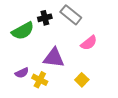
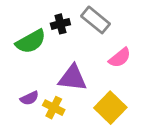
yellow square: (82, 80) -> (110, 108), size x1.6

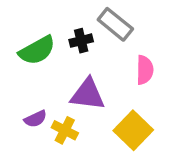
black cross: (60, 24) -> (81, 41), moved
pink semicircle: (120, 58) -> (145, 70), turned -50

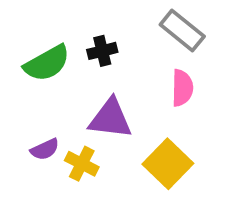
gray rectangle: (115, 24) -> (182, 30), moved

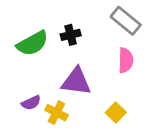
yellow square: (168, 164) -> (116, 113), size x0.6

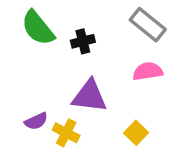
green semicircle: (32, 43) -> (38, 28), moved, turned 80
pink semicircle: (126, 60) -> (148, 71), turned -100

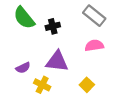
purple semicircle: (36, 121) -> (23, 68), moved

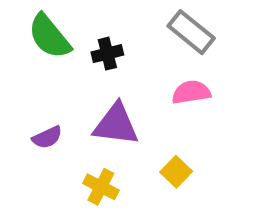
yellow cross: (42, 85) -> (101, 187), moved

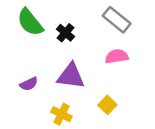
black cross: (107, 54) -> (66, 33), turned -36

